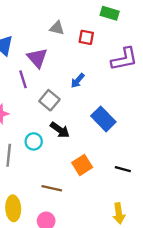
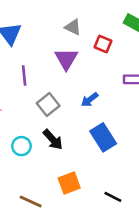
purple triangle: (37, 58) -> (66, 59), moved
blue arrow: (78, 81) -> (90, 100), moved

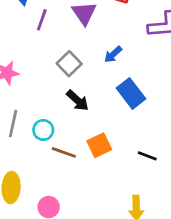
purple line: (24, 75) -> (42, 20), moved, turned 30
cyan circle: (21, 146) -> (43, 130), moved
brown line: (31, 201) -> (64, 152), moved

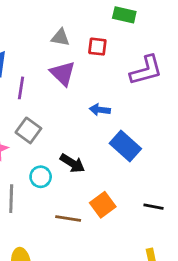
blue arrow: (113, 54) -> (100, 110), turned 60
gray square: (69, 64) -> (28, 130), moved
cyan circle: (43, 130) -> (41, 177), moved

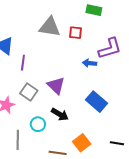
gray triangle: (60, 38) -> (50, 27), size x1.6
purple triangle: (63, 73) -> (56, 86), moved
blue arrow: (100, 110) -> (90, 63), moved

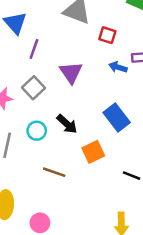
red square: (76, 33) -> (107, 35), moved
purple triangle: (56, 86) -> (71, 73), moved
orange square: (82, 143) -> (93, 152), moved

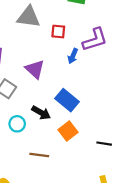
blue arrow: (118, 67) -> (73, 56), turned -72
blue rectangle: (117, 117) -> (67, 100), moved

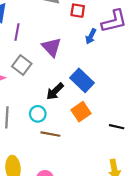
black arrow: (41, 113) -> (55, 91), turned 102
cyan circle: (17, 124) -> (38, 114), moved

